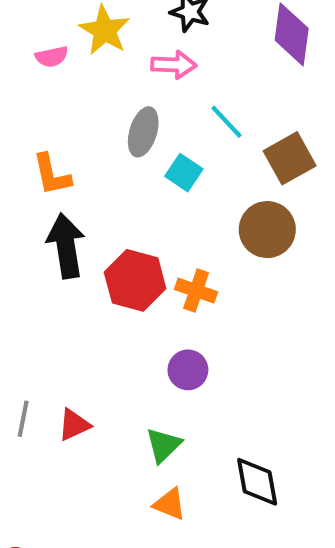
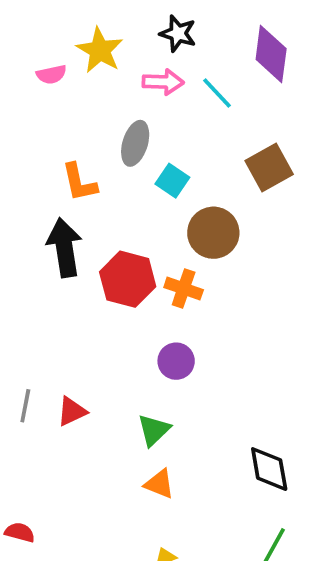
cyan line: (227, 122) -> (217, 93), moved
orange L-shape: (52, 175) -> (79, 182), moved
brown circle: (267, 230) -> (213, 233), moved
black diamond: (257, 482) -> (269, 469), moved

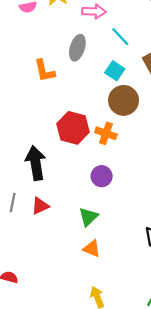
cyan line: (217, 93) -> (120, 37), moved
cyan square: (172, 181) -> (115, 71), moved
black arrow: (64, 248) -> (36, 163), moved

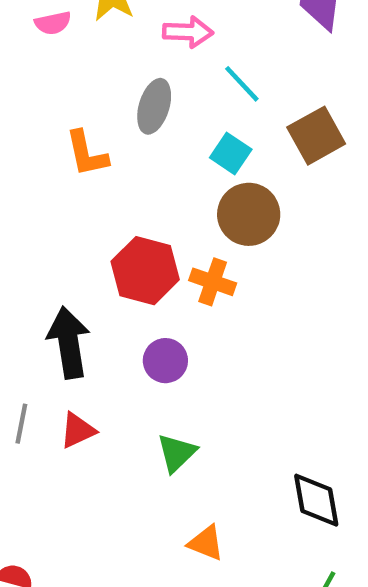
purple circle: (102, 176) -> (165, 361), moved
orange triangle: (92, 249) -> (206, 543), moved

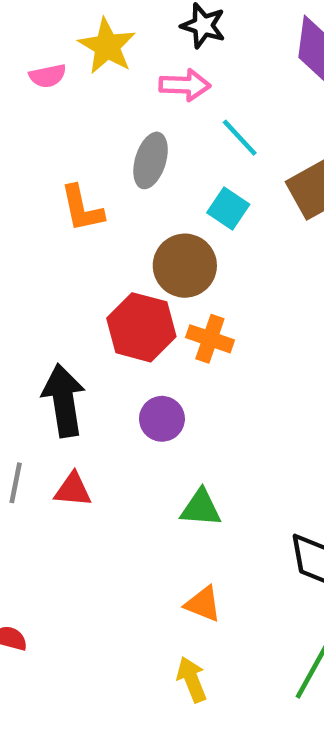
brown circle: (249, 214) -> (185, 266), moved
red triangle: (78, 430) -> (73, 490), turned 30
green triangle: (177, 453) -> (201, 508), moved, turned 48

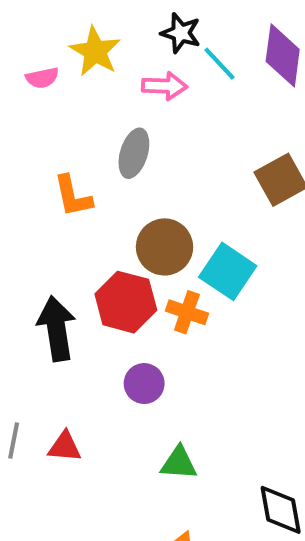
cyan line: (240, 138) -> (220, 64), moved
cyan square: (228, 208) -> (228, 271), moved, size x1.5
black arrow: (64, 401) -> (56, 328), moved

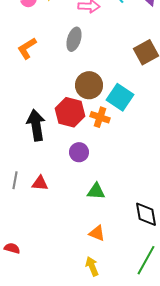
orange L-shape: (73, 196) -> (27, 48), moved, turned 70

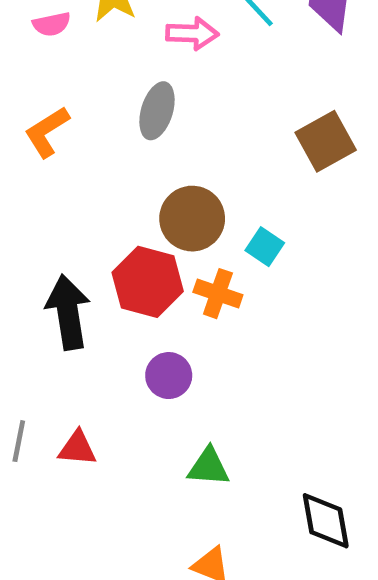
cyan square: (120, 97) -> (265, 247), size x0.6

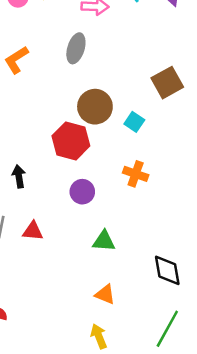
brown square: (326, 141) -> (167, 83), moved
orange cross: (218, 294) -> (136, 174), moved
black arrow: (68, 312) -> (19, 176), moved, size x0.6

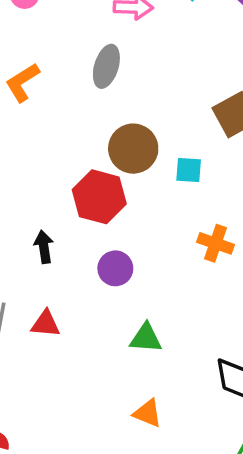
cyan square: (134, 122) -> (189, 170), turned -30
orange cross: (136, 174) -> (215, 243), moved
black arrow: (19, 176) -> (44, 247), moved

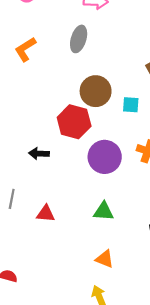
black arrow: (44, 247) -> (39, 153), turned -78
purple circle: (115, 268) -> (105, 157), moved, size x1.5
red triangle: (46, 324) -> (46, 214), moved

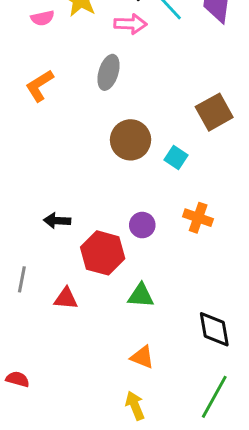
cyan square: (131, 105) -> (176, 158), turned 30
red hexagon: (74, 122) -> (103, 253), moved
purple circle: (105, 157) -> (142, 225), size x0.6

